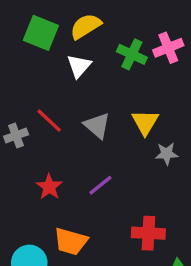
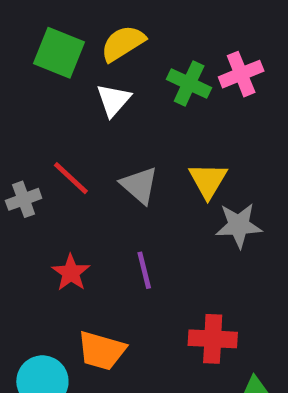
gray star: (167, 154) -> (239, 225), size x1.4
purple line: (100, 185) -> (144, 270), turned -65

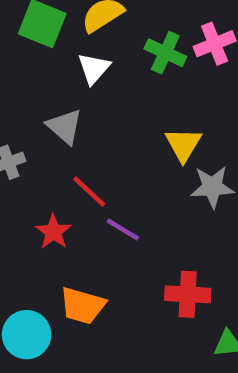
red line: (71, 178) -> (89, 191), moved
gray triangle: (139, 185) -> (65, 126), moved
purple line: (144, 270) -> (123, 229), turned -45

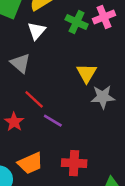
red cross: (188, 294) -> (74, 163), moved
orange trapezoid: (83, 306) -> (30, 163), turned -40

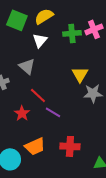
green cross: (77, 22) -> (72, 33), turned -30

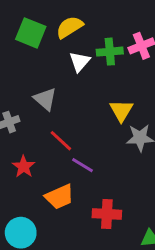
white triangle: (40, 40) -> (80, 62), moved
red star: (22, 113) -> (24, 167), moved
orange trapezoid: (35, 146) -> (59, 197), moved

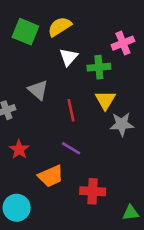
green cross: (110, 52) -> (99, 67), moved
red line: (61, 141) -> (71, 110), moved, turned 35

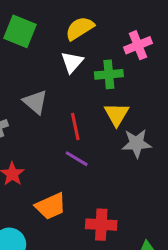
yellow semicircle: (60, 27) -> (80, 28), moved
purple line: (71, 148) -> (77, 159), moved

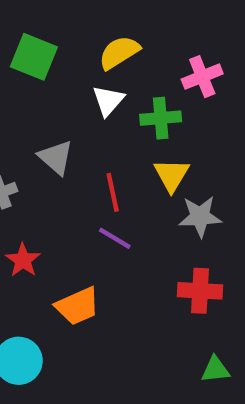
red cross: (101, 225) -> (200, 291), moved

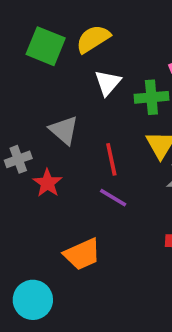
yellow semicircle: (119, 52) -> (93, 39), moved
red star: (23, 260) -> (47, 183), moved

